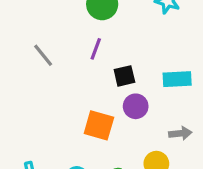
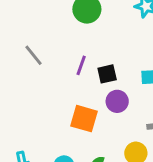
purple line: (96, 49) -> (81, 65), moved

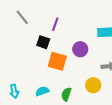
black square: (107, 74) -> (43, 42), moved, turned 32

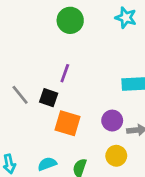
gray line: (22, 17) -> (20, 95), moved
purple circle: (80, 49) -> (112, 121), moved

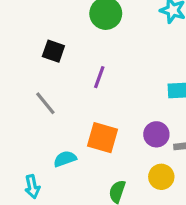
black square: (49, 98) -> (53, 51), moved
cyan semicircle: (47, 164) -> (65, 159), moved

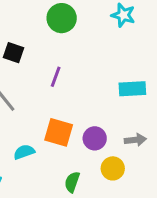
purple circle: (156, 134) -> (95, 138), moved

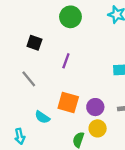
cyan semicircle: (24, 152) -> (42, 117), turned -126
yellow circle: (113, 168) -> (98, 128), moved

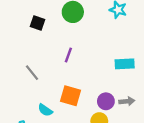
black square: (34, 43) -> (38, 23), moved
purple circle: (95, 107) -> (106, 101), moved

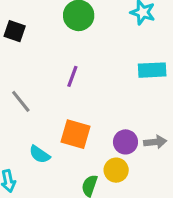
black square: (38, 23) -> (15, 31), moved
cyan rectangle: (125, 64) -> (152, 70), moved

